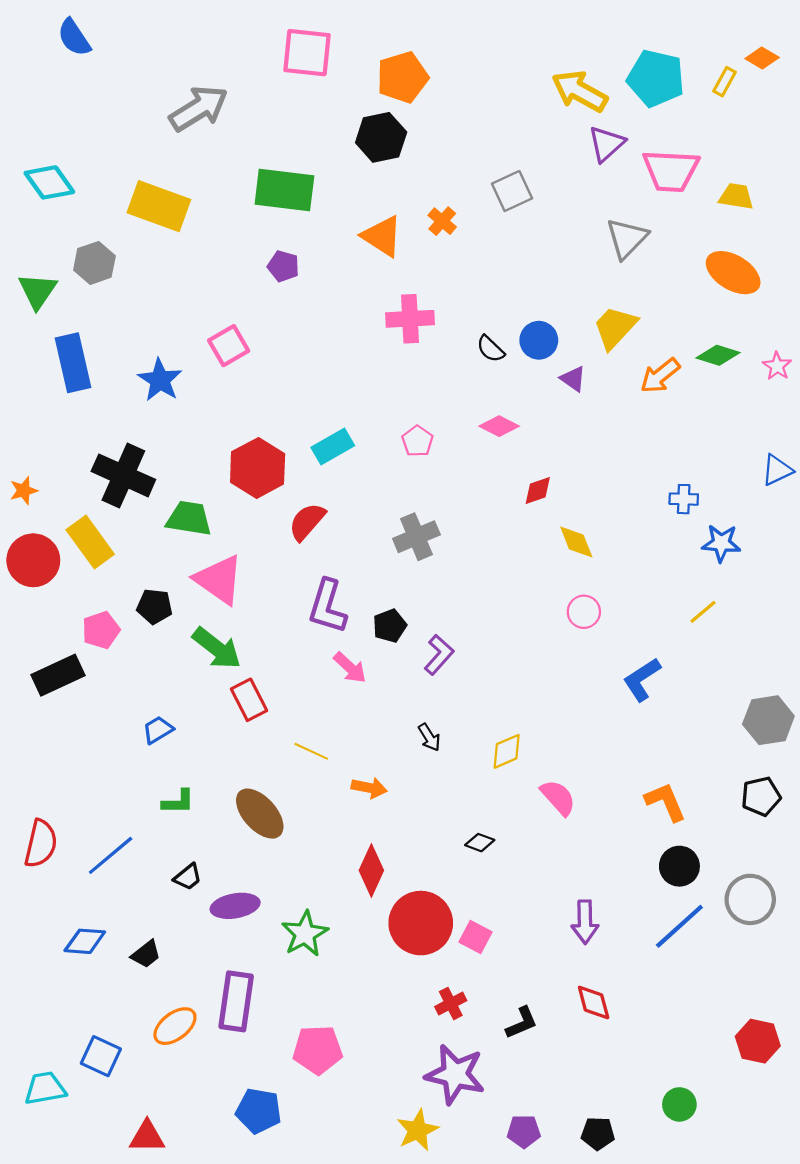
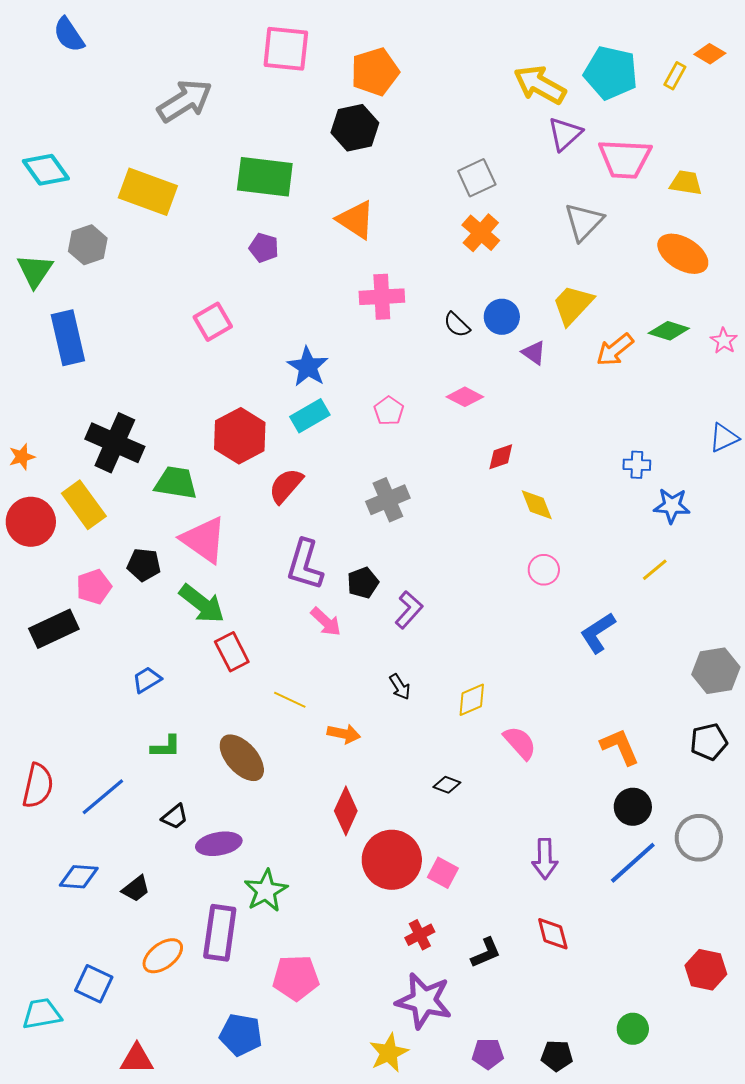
orange cross: (442, 221) -> (481, 233), moved, size x1.4
blue star: (160, 380) -> (308, 367), moved
green star: (305, 934) -> (266, 891), moved

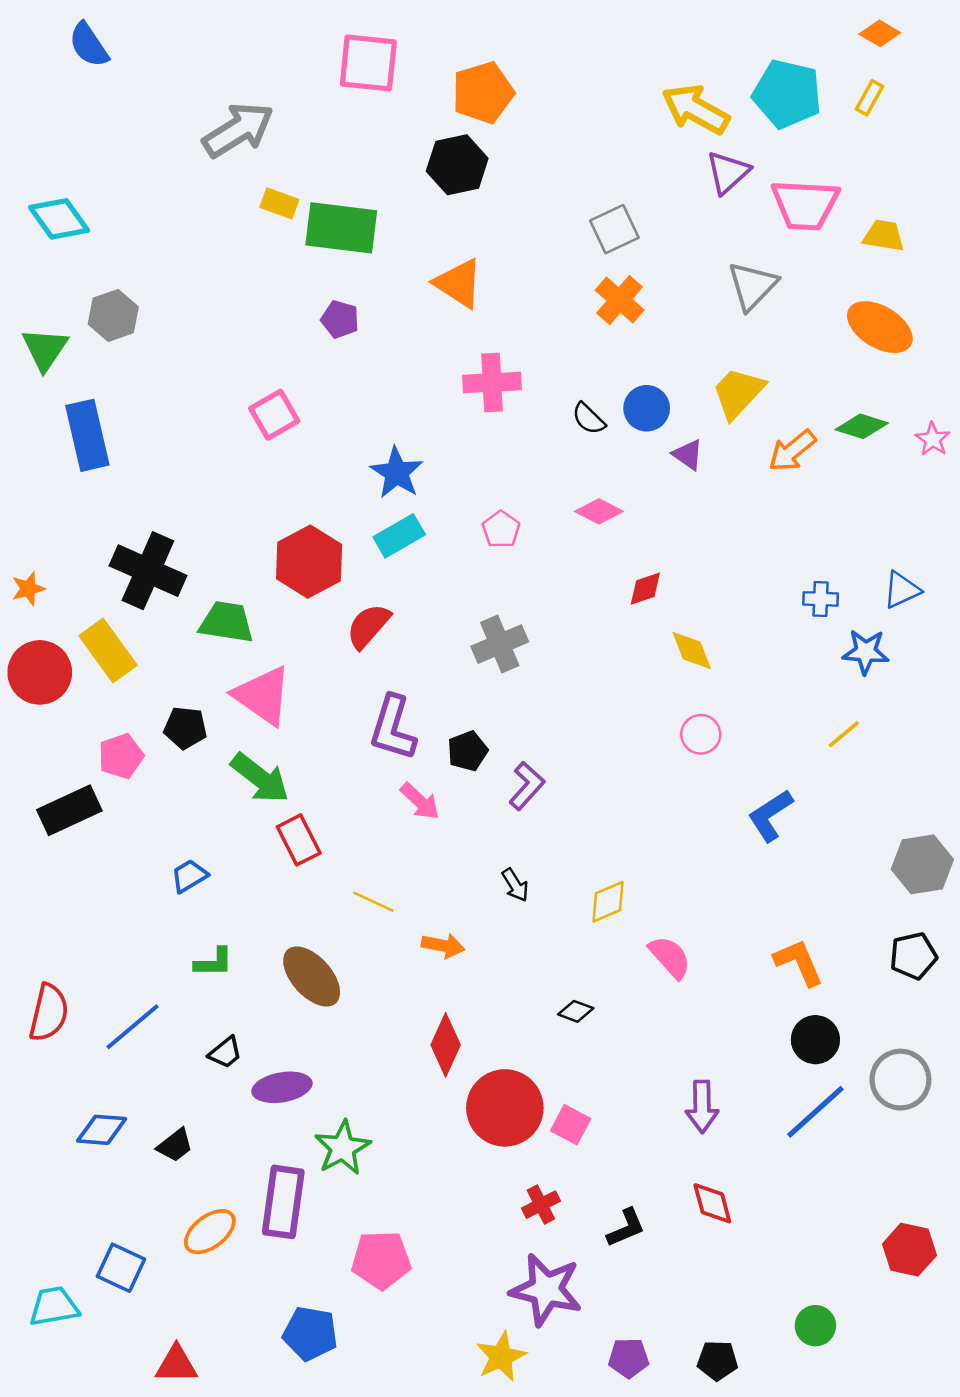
orange diamond: (710, 54) -> (880, 33), moved
yellow rectangle: (148, 192) -> (279, 203), moved, size x0.5
blue triangle: (724, 438) -> (902, 590), moved

